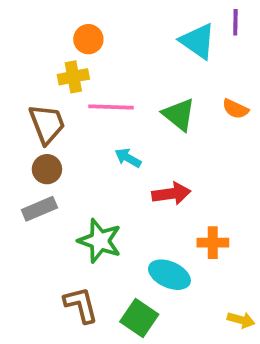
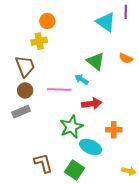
pink line: (111, 107) -> (59, 89), moved
cyan arrow: (128, 158) -> (82, 79), moved
green star: (100, 241) -> (71, 127), moved, turned 30

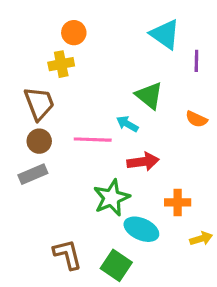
purple line: (126, 12) -> (196, 61), moved
orange semicircle: (126, 58) -> (196, 119), moved
yellow arrow: (129, 171) -> (201, 239), moved, turned -32

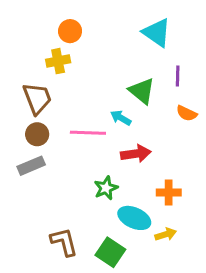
purple line: (196, 61) -> (178, 76), moved
green star: (112, 198) -> (106, 188), size x0.7
yellow arrow: (201, 239) -> (166, 234), moved

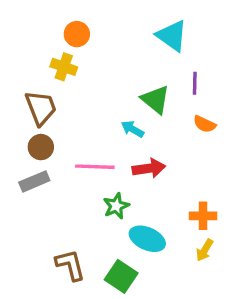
yellow cross: (58, 61) -> (64, 67), turned 30
pink line: (88, 133) -> (95, 167), moved
orange cross: (169, 193) -> (203, 216), moved
yellow arrow: (166, 234) -> (205, 250), moved, turned 138

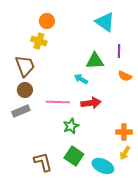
green triangle: (155, 100) -> (95, 61), turned -42
cyan ellipse: (147, 239) -> (103, 166), moved
green square: (121, 276) -> (74, 156), moved

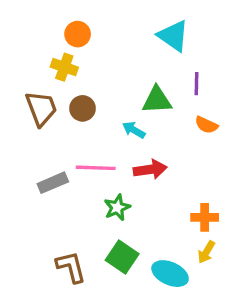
brown circle: (25, 90) -> (83, 108), moved
gray rectangle: (21, 111) -> (53, 183), moved

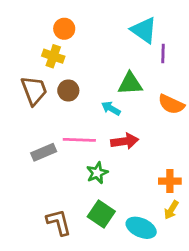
purple line: (196, 84) -> (163, 53), moved
orange semicircle: (206, 125) -> (171, 104), size x1.4

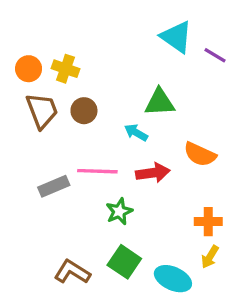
orange circle: (64, 29) -> (29, 69), moved
purple line: (163, 53) -> (215, 55), moved, turned -60
orange semicircle: (171, 104) -> (200, 154), moved
brown L-shape: (59, 222) -> (72, 272), turned -44

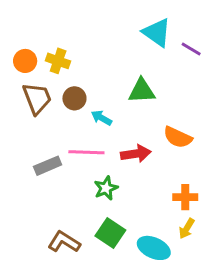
cyan arrow: (136, 133) -> (101, 118), moved

